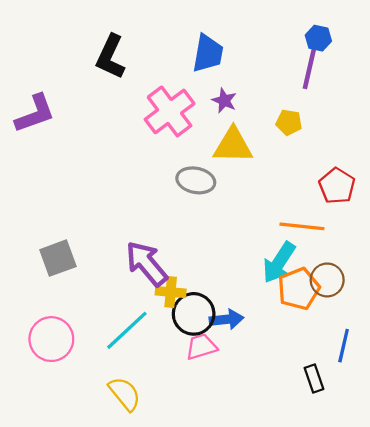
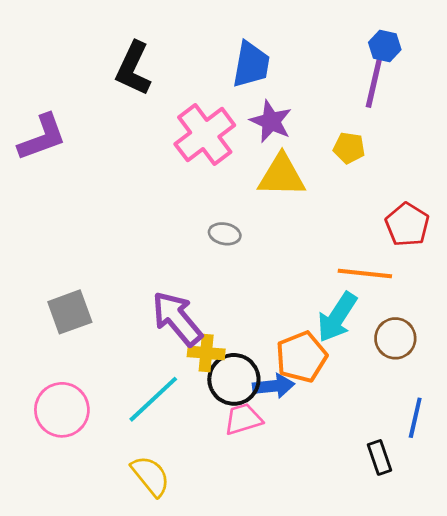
purple star: (224, 100) -> (271, 121), size x1.4
gray ellipse: (196, 180) -> (225, 234), moved, size x0.7
orange pentagon: (299, 289) -> (301, 357), moved

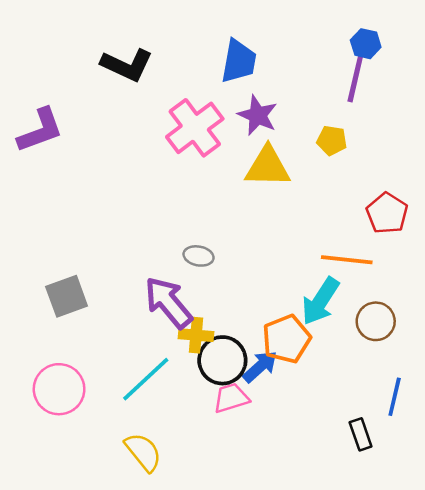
black L-shape: (133, 68) -> (127, 65), turned -90
gray ellipse: (225, 234) -> (199, 256), moved
blue arrow: (274, 386) -> (260, 367), turned -36

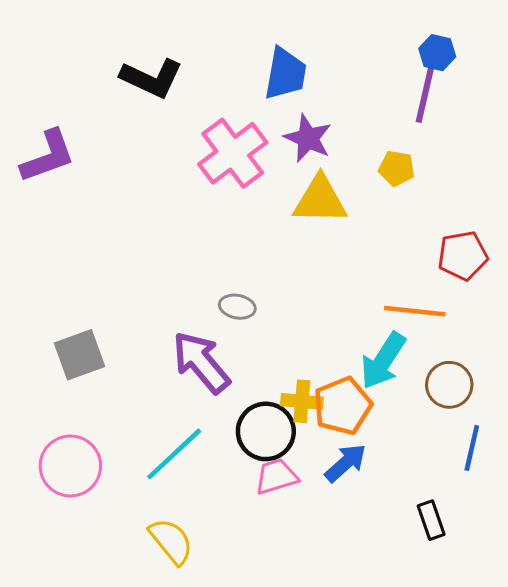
red pentagon: (387, 213) -> (463, 256), turned 30
yellow cross: (196, 335) -> (302, 401), moved
blue arrow: (260, 367) -> (346, 463), moved
blue line: (395, 397) -> (472, 448), moved

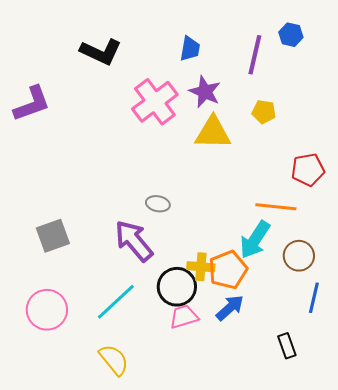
blue trapezoid: (285, 74) -> (190, 49), size x0.7
purple line: (425, 93) -> (255, 55), moved

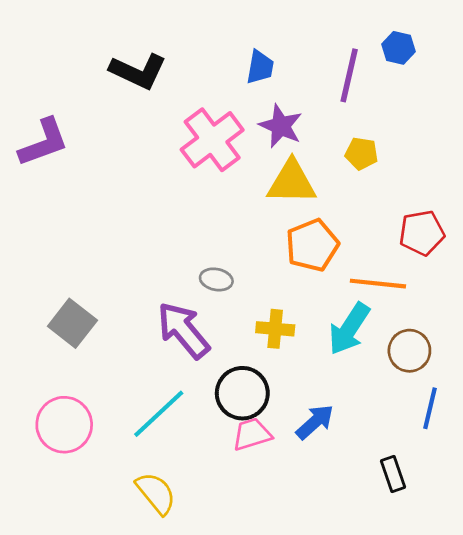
gray square: (53, 236) -> (72, 323), turned -32
yellow cross: (201, 267) -> (275, 329), moved
orange pentagon: (228, 270) -> (312, 245), moved

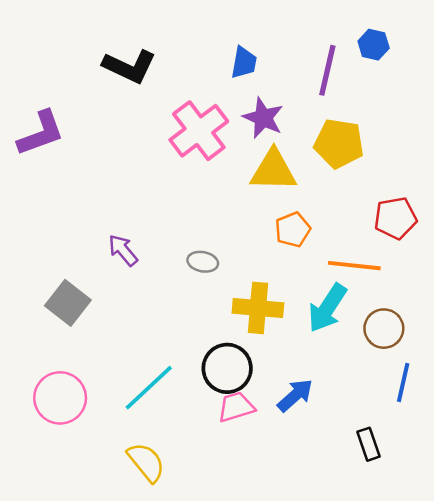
yellow pentagon: (361, 153) -> (339, 144), size x1.6
orange pentagon: (312, 245) -> (293, 230), size x0.7
yellow cross: (275, 329) -> (258, 308), size x1.4
purple arrow: (183, 330) -> (123, 250), moved, size x0.6

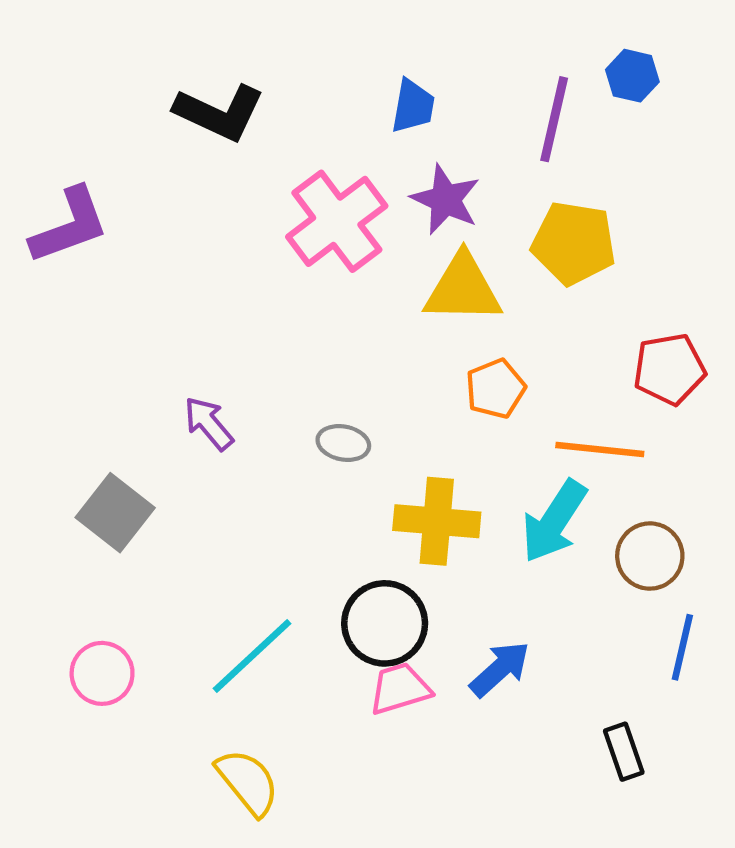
pink circle: (60, 398) -> (102, 673), size x0.7

